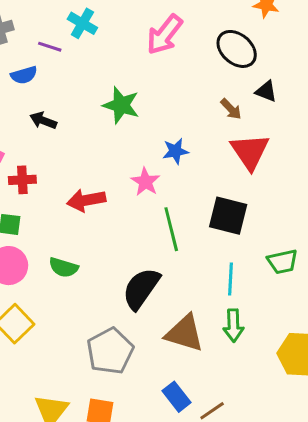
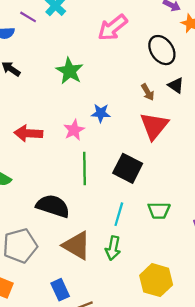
black semicircle: (141, 289) -> (53, 206), turned 60

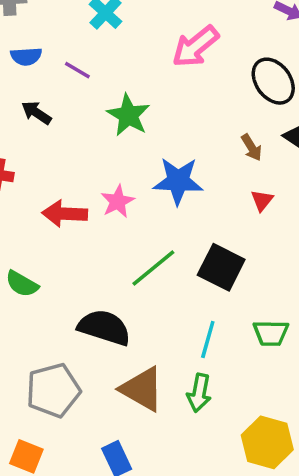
purple line: (28, 17) -> (77, 70), moved
blue star: (101, 113) -> (178, 181), size x1.6
red triangle: (154, 126) -> (262, 200), size x0.5
pink star: (74, 130) -> (118, 201), moved
green line: (84, 168) -> (153, 268), turned 52

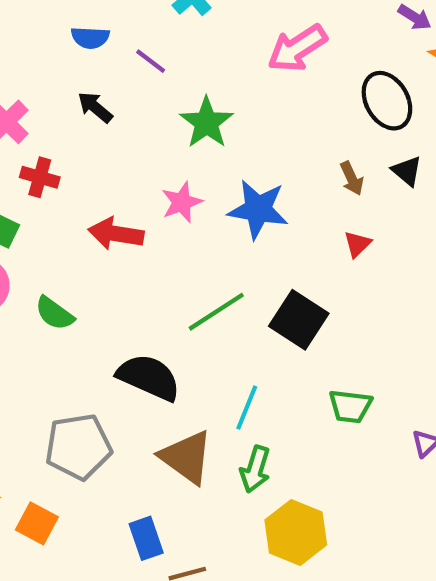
pink star: (118, 201) -> (182, 202), moved
cyan line: (208, 339) -> (247, 408), moved
yellow hexagon: (267, 442) -> (296, 532), moved

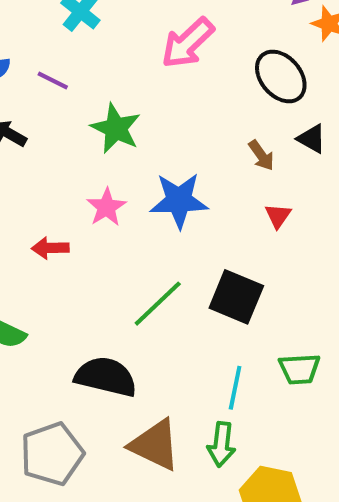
red arrow: (116, 234) -> (50, 248), size x0.7
cyan line: (247, 408) -> (235, 388), moved

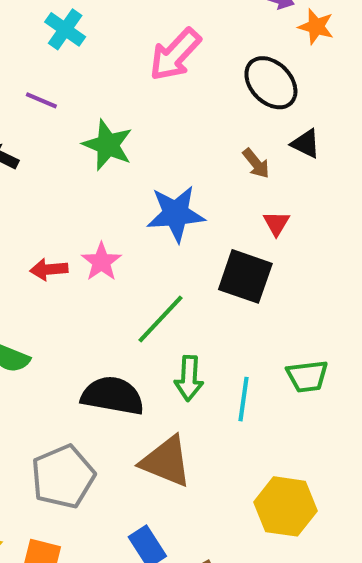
pink star: (106, 207) -> (101, 262), moved
black square: (236, 297) -> (245, 276), moved
green arrow: (221, 444) -> (189, 378), moved

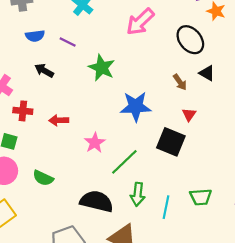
pink star: (101, 262) -> (95, 143), moved
red arrow: (49, 269) -> (59, 120), moved

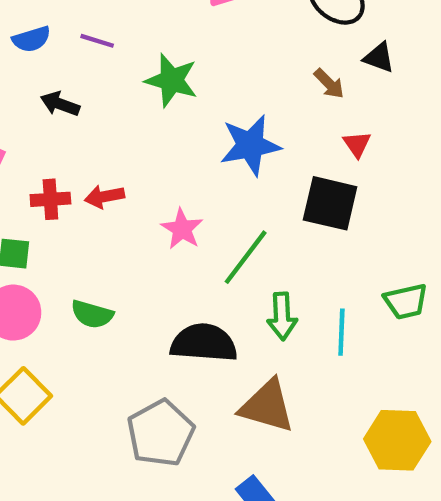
red cross: (23, 111) -> (50, 199), moved

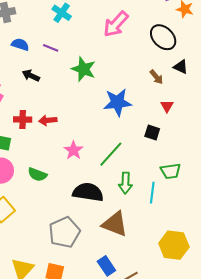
blue semicircle: (31, 39) -> (20, 44), turned -150
black square: (330, 203) -> (152, 132), size x0.6
pink star: (182, 229) -> (73, 150), moved
green trapezoid: (406, 301) -> (171, 171), moved

